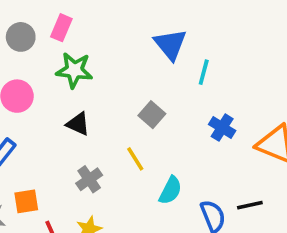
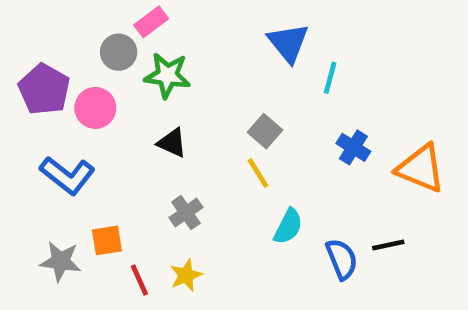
pink rectangle: (61, 28) -> (151, 22), turned 30
gray circle: (21, 37) -> (119, 52), moved
yellow line: (135, 159) -> (258, 173), moved

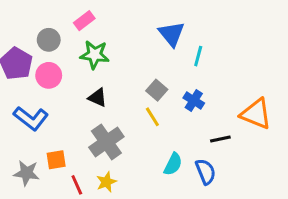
gray circle: (119, 52) -> (49, 40), moved
blue cross: (353, 147) -> (194, 101), moved
gray cross: (186, 213) -> (106, 142), size x1.6
cyan semicircle: (288, 226) -> (173, 164), moved
black line: (388, 245) -> (220, 139), moved

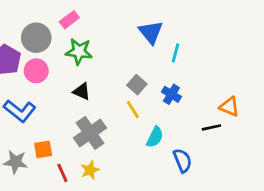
gray circle: (49, 40) -> (36, 38), size x1.4
orange triangle: (256, 114) -> (229, 107), size x0.7
black line: (220, 139) -> (211, 127), moved
cyan semicircle: (173, 164) -> (155, 137), moved

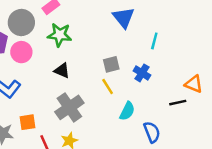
cyan line: (176, 53) -> (154, 41), moved
gray square: (137, 85) -> (111, 64), turned 35

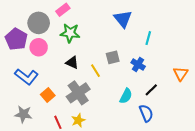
orange triangle: (194, 84) -> (181, 74), turned 42
yellow line: (108, 87) -> (95, 71), moved
black line: (178, 103) -> (151, 90), moved, turned -32
orange square: (28, 122) -> (48, 95), moved, turned -32

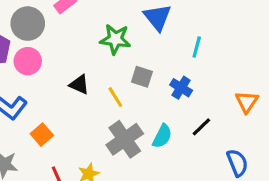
green star: (70, 33) -> (115, 39), moved
gray square: (113, 57) -> (142, 77), turned 32
gray cross: (78, 93) -> (125, 139), moved
blue semicircle: (146, 113) -> (237, 163), moved

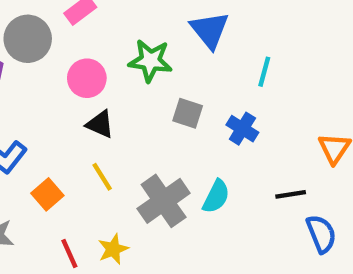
pink circle: (28, 61) -> (87, 78), moved
yellow line: (115, 97) -> (102, 177), moved
black line: (201, 127) -> (291, 194), moved, turned 35

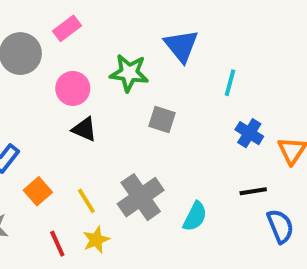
blue cross: (242, 129) -> (249, 133), moved
yellow line: (102, 177) -> (86, 201), moved
cyan semicircle: (216, 197) -> (195, 216), moved

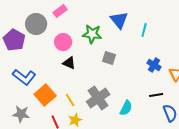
cyan line: (230, 83) -> (144, 30), moved
orange square: (38, 191) -> (45, 95), size x1.5

